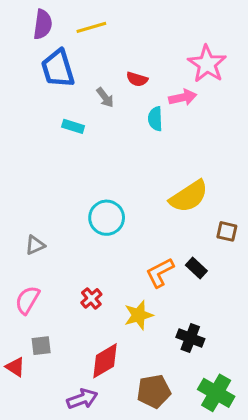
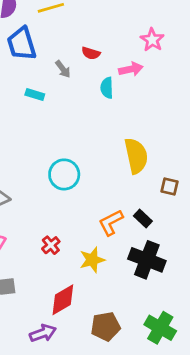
pink star: (207, 64) -> (152, 40), size x0.7
yellow semicircle: (189, 196) -> (136, 156), turned -69
black cross: (190, 338) -> (147, 260), moved, size x1.5

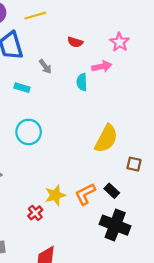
red semicircle: (91, 53) -> (75, 42), moved
yellow semicircle: (136, 156) -> (106, 139), turned 40
cyan circle: (64, 174) -> (29, 132), moved
yellow star: (92, 260) -> (55, 195), moved

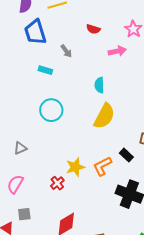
cyan semicircle: (82, 82) -> (99, 85), moved
yellow semicircle: (106, 139) -> (104, 116), moved
black rectangle: (112, 191) -> (126, 155), moved

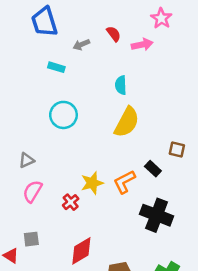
red semicircle: (93, 29) -> (114, 34), moved, turned -144
gray arrow: (66, 51) -> (81, 45), turned 104
pink semicircle: (15, 184) -> (32, 191), moved

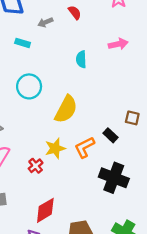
pink arrow: (142, 45) -> (118, 44), moved
yellow semicircle: (127, 122) -> (66, 109), moved

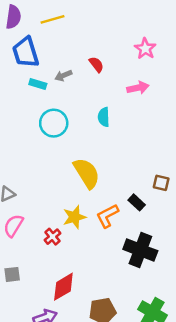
cyan rectangle: (23, 43) -> (38, 84), moved
pink arrow: (118, 44) -> (138, 88), moved
cyan circle: (29, 86) -> (54, 123), moved
yellow semicircle: (66, 109) -> (87, 173), turned -60

